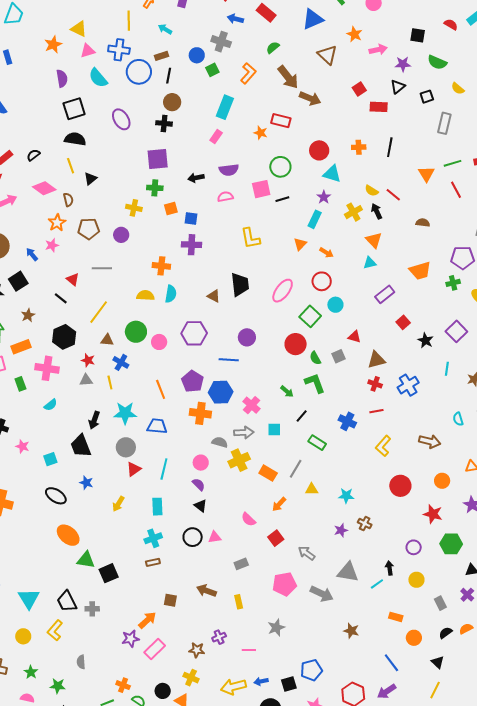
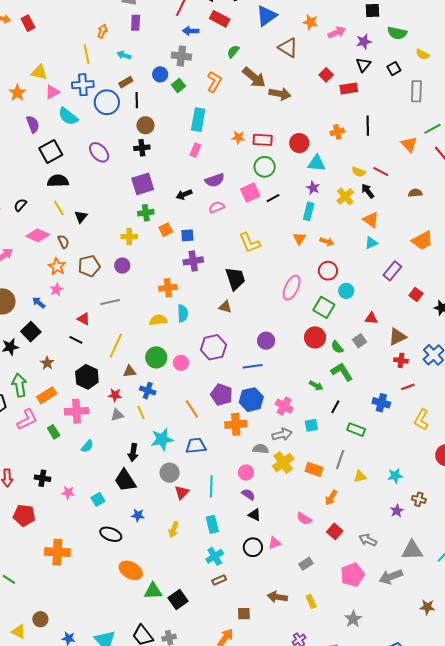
red rectangle: (281, 121) -> (263, 140), moved
black trapezoid: (240, 284) -> (235, 279), moved
gray arrow: (322, 594) -> (391, 577), turned 145

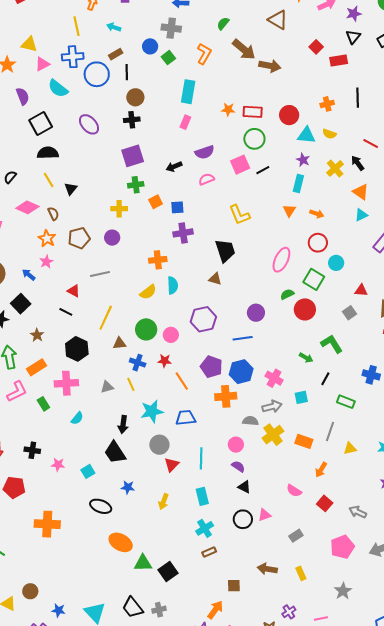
yellow semicircle: (359, 172) -> (329, 134), moved
yellow semicircle: (158, 320) -> (148, 292), turned 150
green semicircle: (337, 347) -> (287, 294), moved, turned 104
red star: (115, 395) -> (165, 361), moved

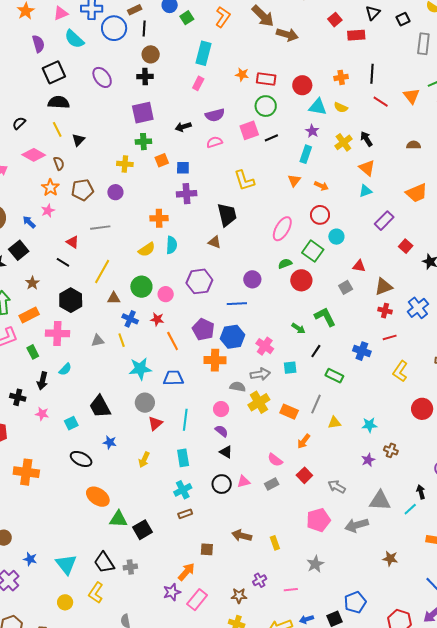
red line: (371, 144) -> (381, 102), moved
black arrow: (123, 424) -> (42, 381), moved
gray rectangle: (296, 536) -> (272, 484), moved

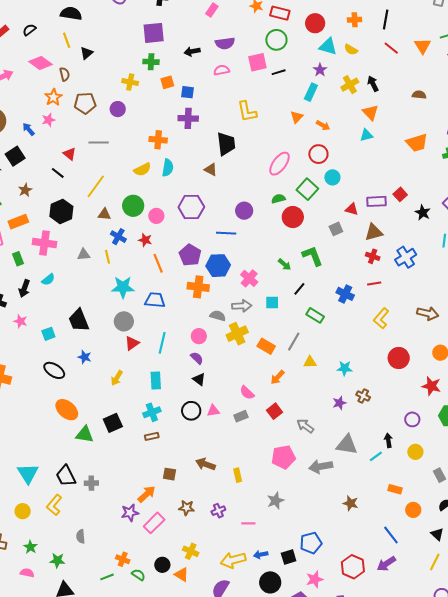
purple rectangle: (384, 221) -> (377, 201), moved, turned 36
black square: (143, 530) -> (113, 423), moved
brown star: (239, 596) -> (187, 508), moved

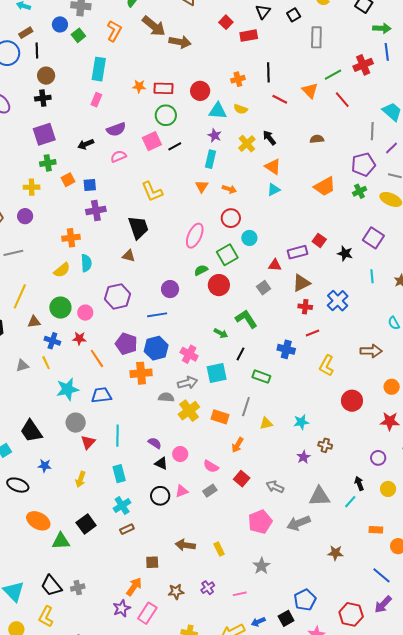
green square: (307, 189) -> (227, 255), turned 30
cyan square: (272, 303) -> (217, 373), size x1.5
pink circle: (199, 336) -> (180, 454), moved

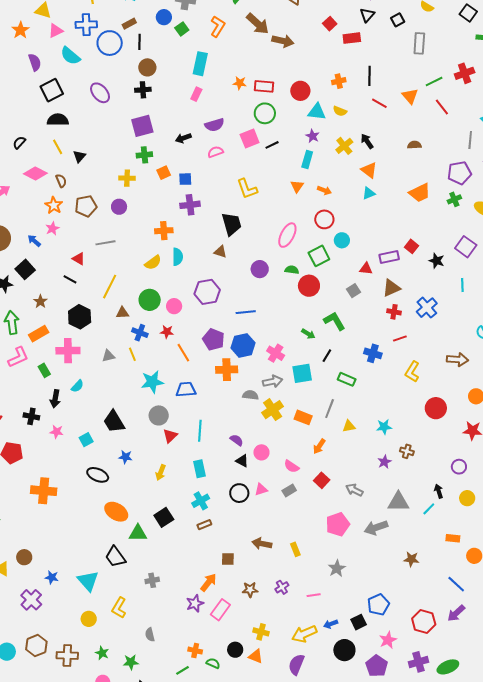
green semicircle: (201, 270) -> (292, 270), turned 32
purple circle: (170, 289) -> (260, 269), moved
black trapezoid: (51, 586) -> (115, 557), moved

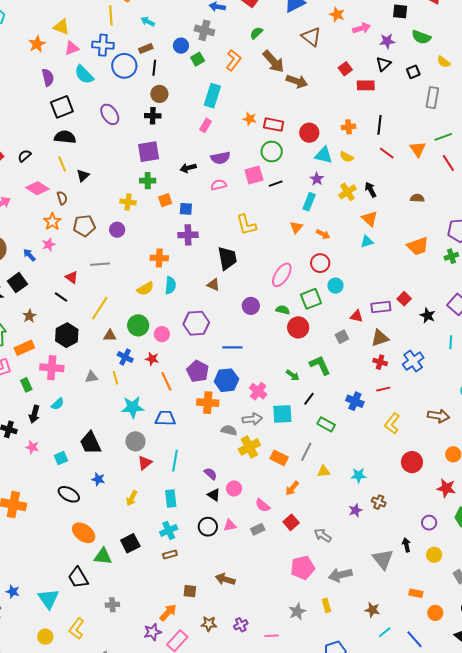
gray triangle: (398, 502) -> (383, 559), moved, turned 45
cyan line: (429, 509) -> (385, 632), moved
yellow rectangle: (295, 549) -> (326, 605), moved

